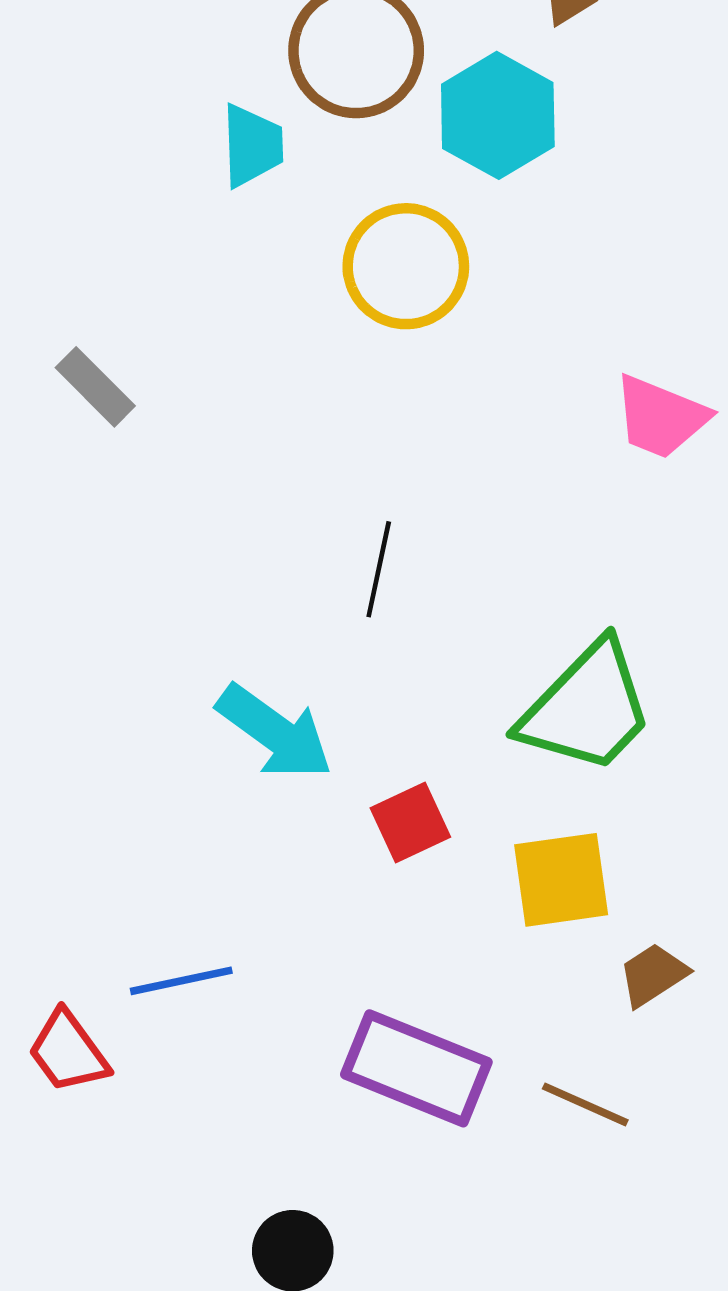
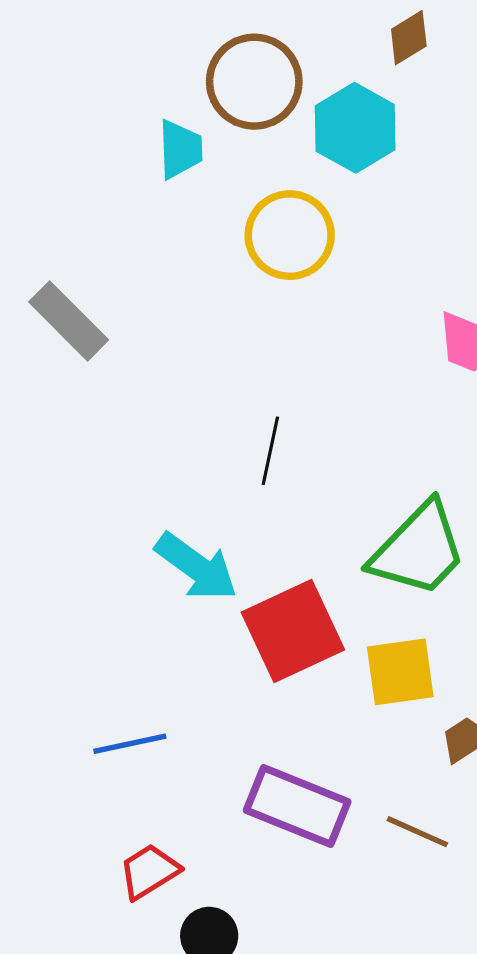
gray rectangle: (95, 387) -> (69, 321), size x1.4
red square: (410, 823) -> (293, 631), size x1.8
red trapezoid: (68, 1052) -> (149, 871), moved, turned 94

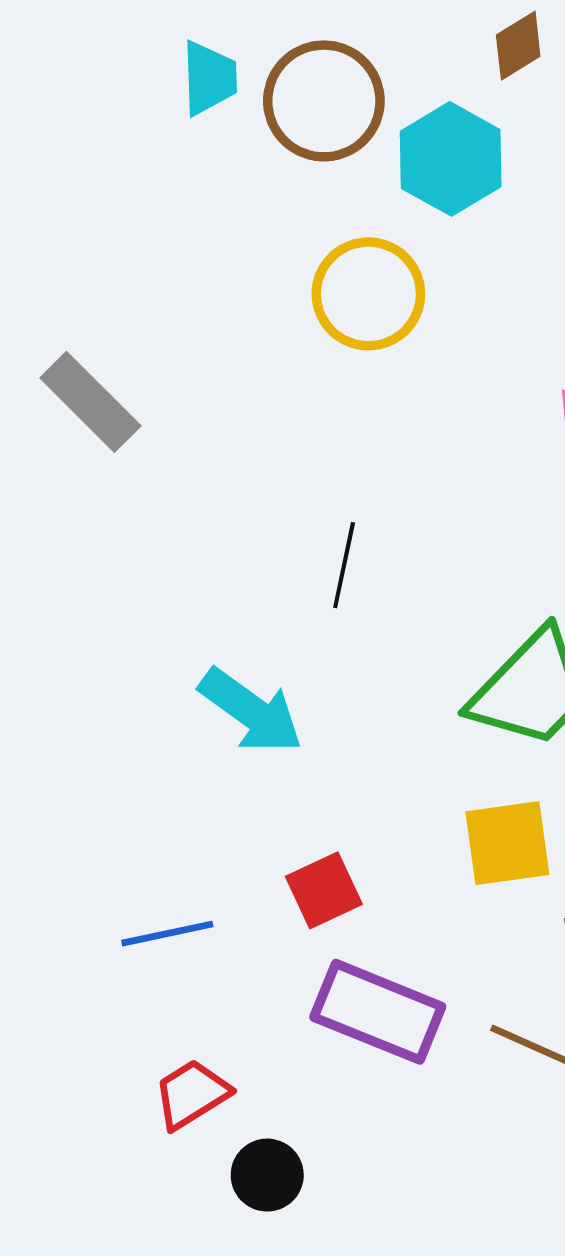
cyan trapezoid: (180, 149) -> (209, 78), moved
red square: (293, 631) -> (324, 890), moved, size x0.6

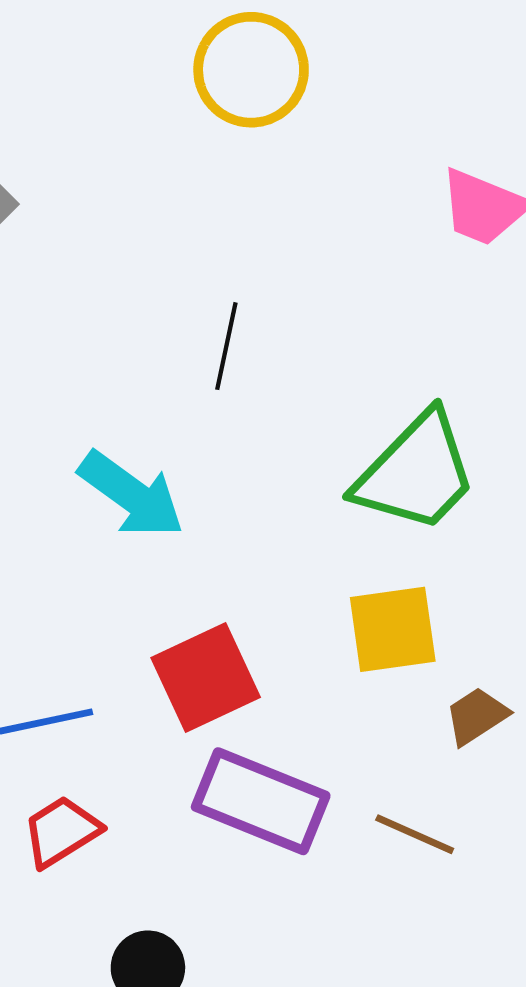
red square: (324, 890) -> (206, 677), size x1.4
red trapezoid: (192, 1094) -> (61, 831), moved

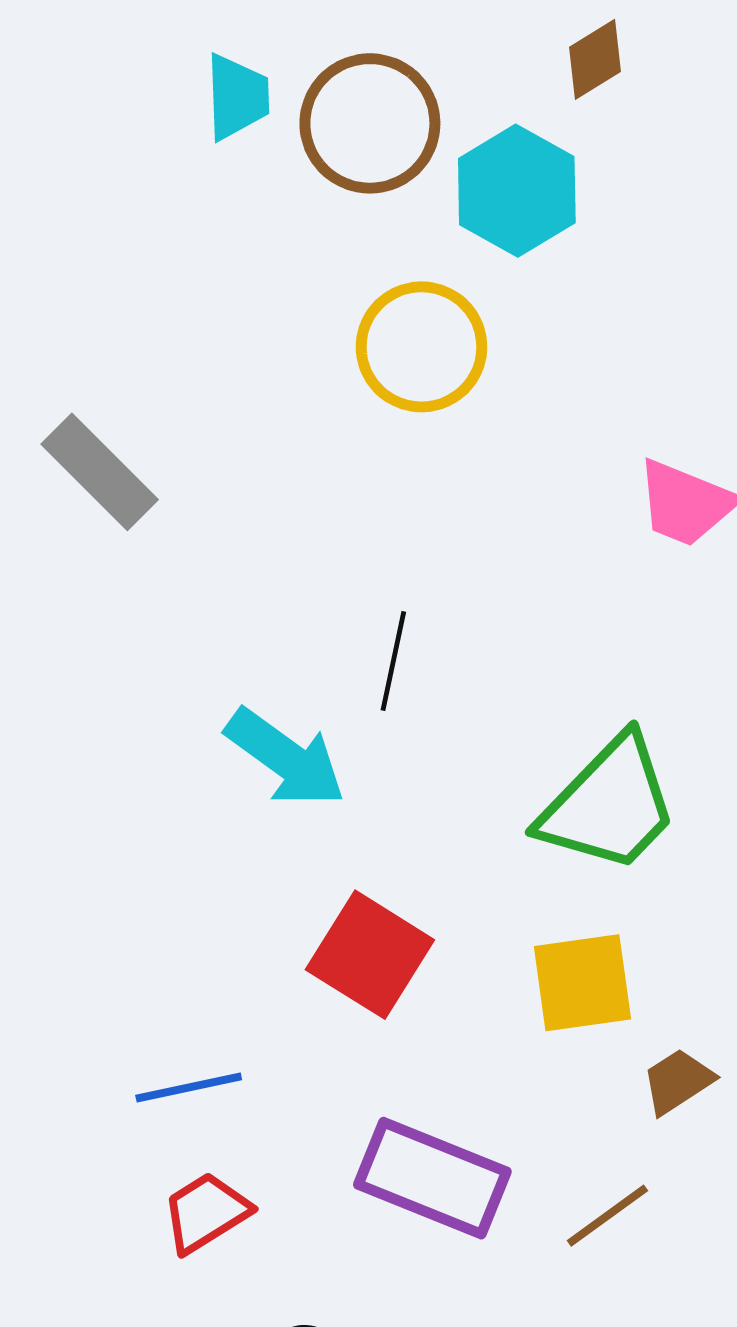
cyan arrow: (131, 495) -> (286, 758), moved
red square: (206, 677) -> (370, 955), moved, turned -33
brown line: (415, 834) -> (607, 1216), turned -60

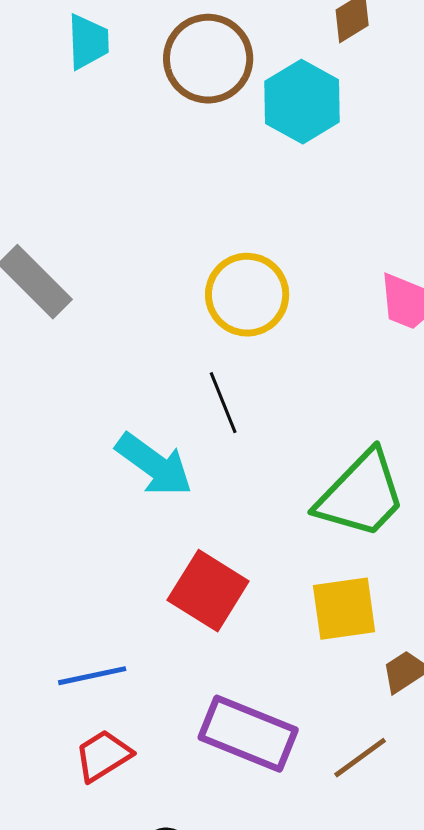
cyan trapezoid: (237, 97) -> (88, 42), moved
yellow circle: (421, 347) -> (247, 295), moved
black line: (393, 661) -> (223, 403), turned -34

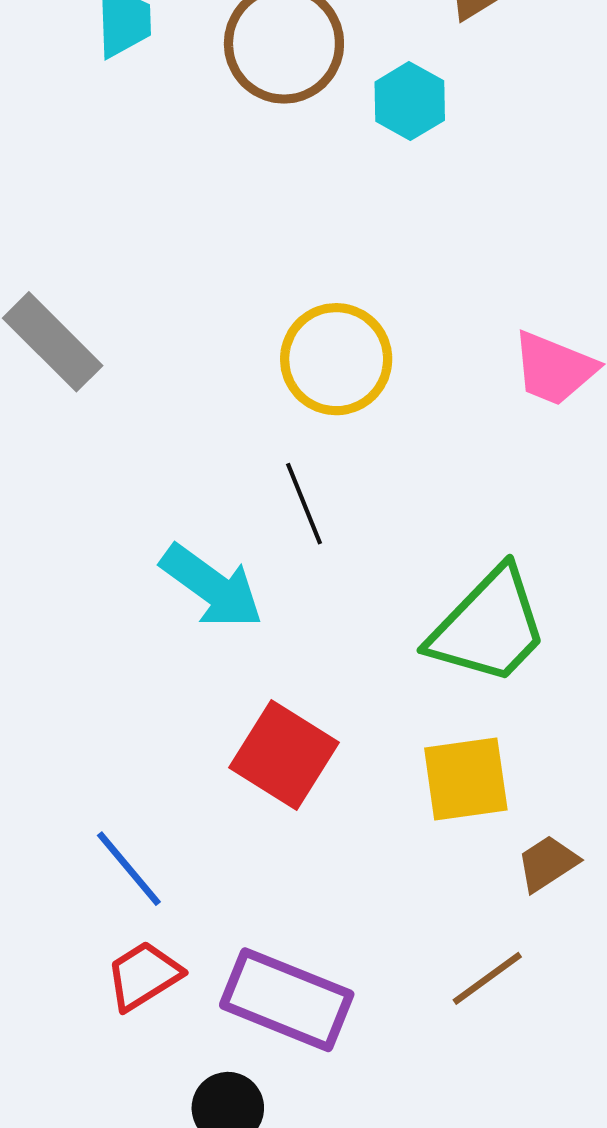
cyan hexagon: (302, 102) -> (410, 101), size x0.7
blue line: (92, 676) -> (129, 869), turned 62
purple rectangle: (248, 734) -> (287, 1000), moved

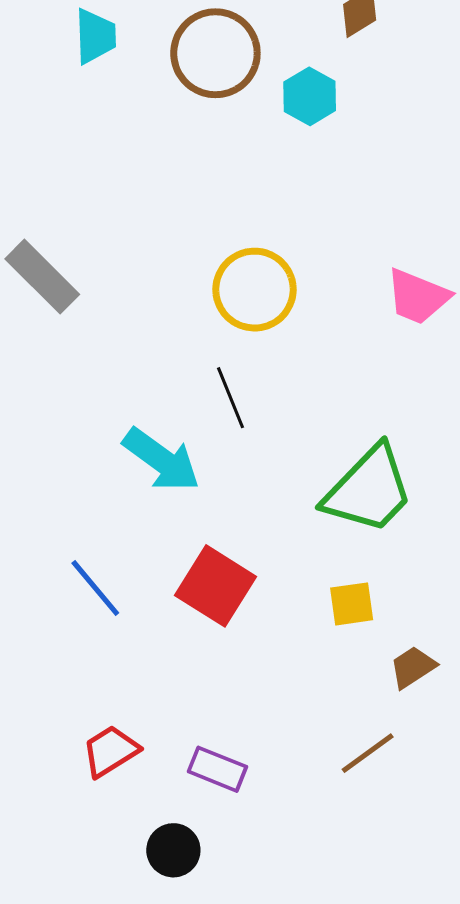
yellow square: (466, 779) -> (352, 604), size x0.7
blue line: (129, 869) -> (95, 588), moved
purple rectangle: (287, 1000) -> (217, 769), size x0.6

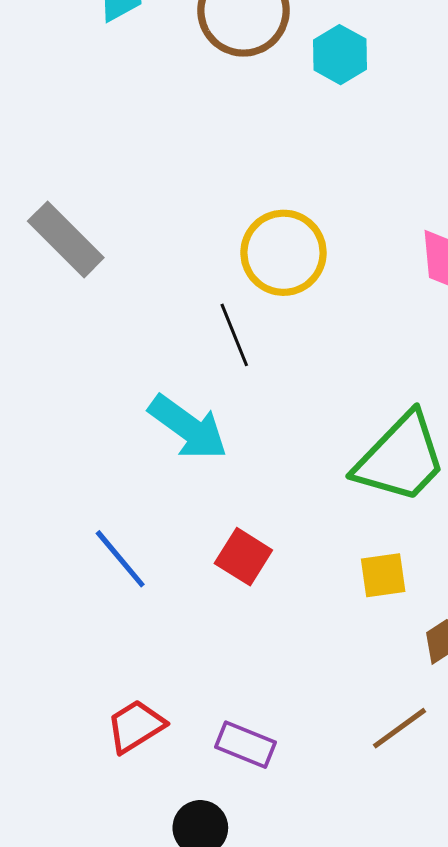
black line: (230, 398) -> (234, 335), moved
red square: (215, 586) -> (243, 557), size x0.7

